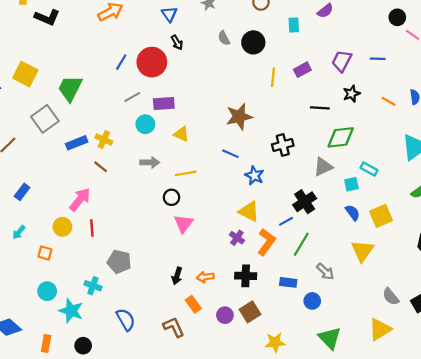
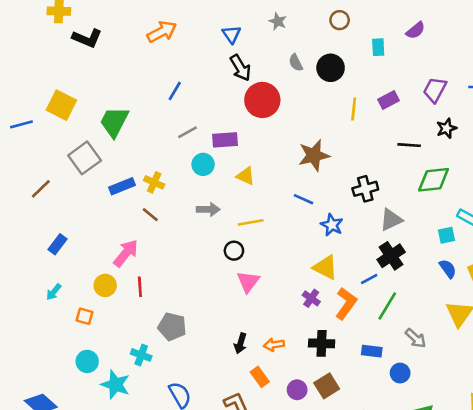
black arrow: (177, 42) -> (240, 68), size x1.5
red circle: (152, 62) -> (262, 100), moved
gray triangle: (323, 167) -> (391, 220), moved

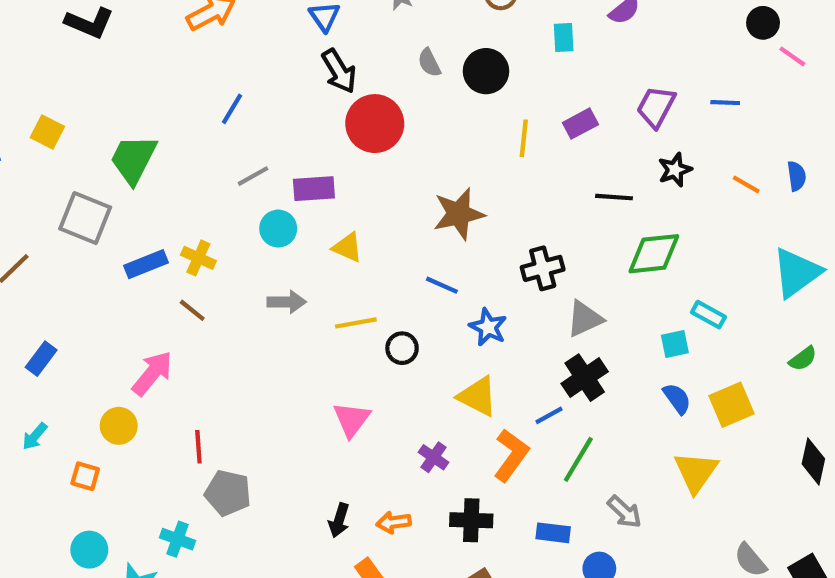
yellow square: (61, 105) -> (47, 132), size x0.7
gray square: (85, 158) -> (85, 218), turned -32
black circle: (234, 251) -> (402, 348), moved
red line: (140, 287) -> (198, 447), moved
purple cross: (311, 298) -> (434, 457), moved

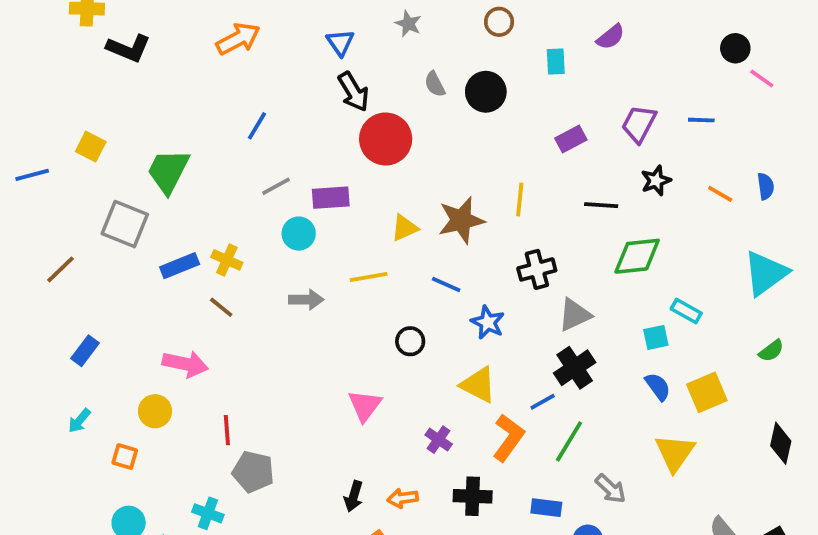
yellow line: (524, 138) -> (520, 199), moved
yellow triangle: (347, 247) -> (405, 228), moved, turned -48
yellow line: (356, 323) -> (369, 277), moved
pink arrow: (152, 373) -> (185, 364), turned 63

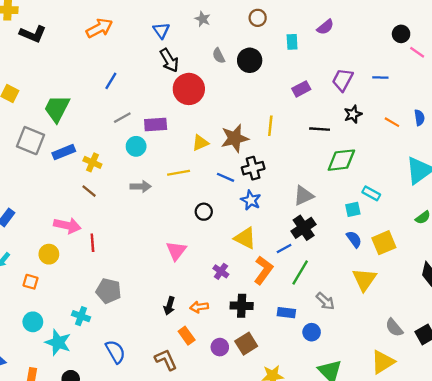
blue rectangle: (180, 266) -> (64, 152), moved
black cross: (537, 269) -> (253, 168), moved
red line: (227, 430) -> (92, 243), moved

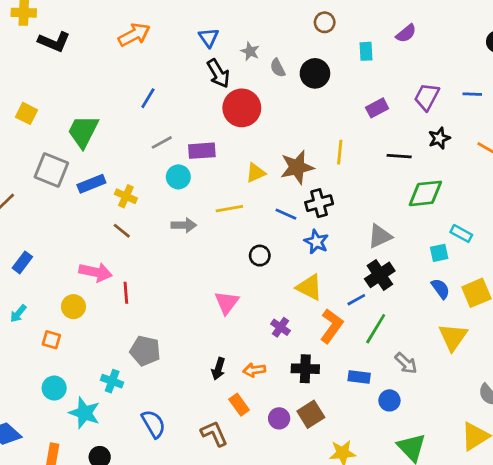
gray star: (203, 19) -> (250, 51), moved

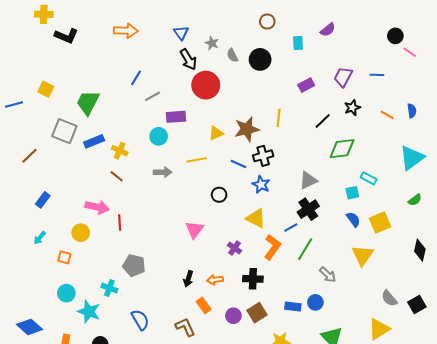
orange arrow: (134, 35) -> (126, 31), turned 30
gray line: (162, 142) -> (152, 96), moved
black line: (399, 156) -> (323, 121), turned -48
blue rectangle: (359, 377) -> (293, 306), moved

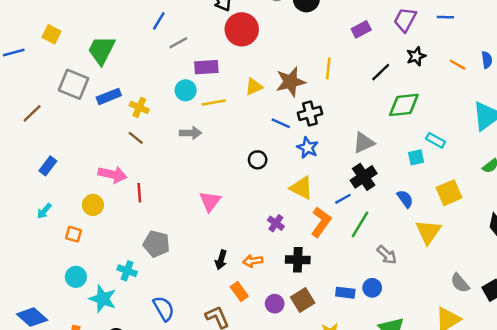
yellow line: (197, 160) -> (214, 103), moved
blue semicircle: (353, 219) -> (405, 199), moved
pink triangle: (194, 230) -> (210, 201), moved

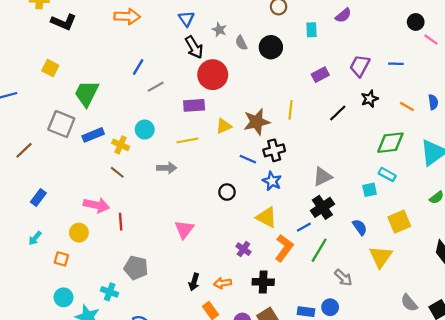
yellow square: (52, 34) -> (50, 68), moved
purple rectangle: (206, 67) -> (194, 105), moved
cyan circle: (186, 90) -> (145, 130), moved
green diamond: (404, 105) -> (390, 143), moved

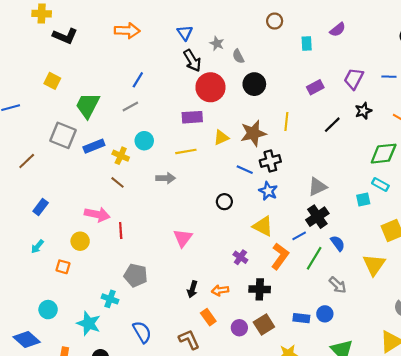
black circle: (271, 47) -> (254, 84), moved
gray line: (156, 87) -> (130, 107), moved
blue semicircle: (360, 227) -> (338, 243), moved
cyan circle: (64, 297) -> (48, 310), moved

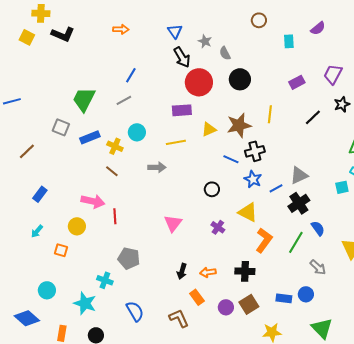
orange arrow: (127, 31) -> (121, 29), size x0.7
yellow square: (52, 81) -> (27, 37), moved
gray square: (63, 135) -> (61, 127), size x0.7
blue line: (299, 236) -> (276, 188), moved
purple cross: (240, 257) -> (218, 227), moved

